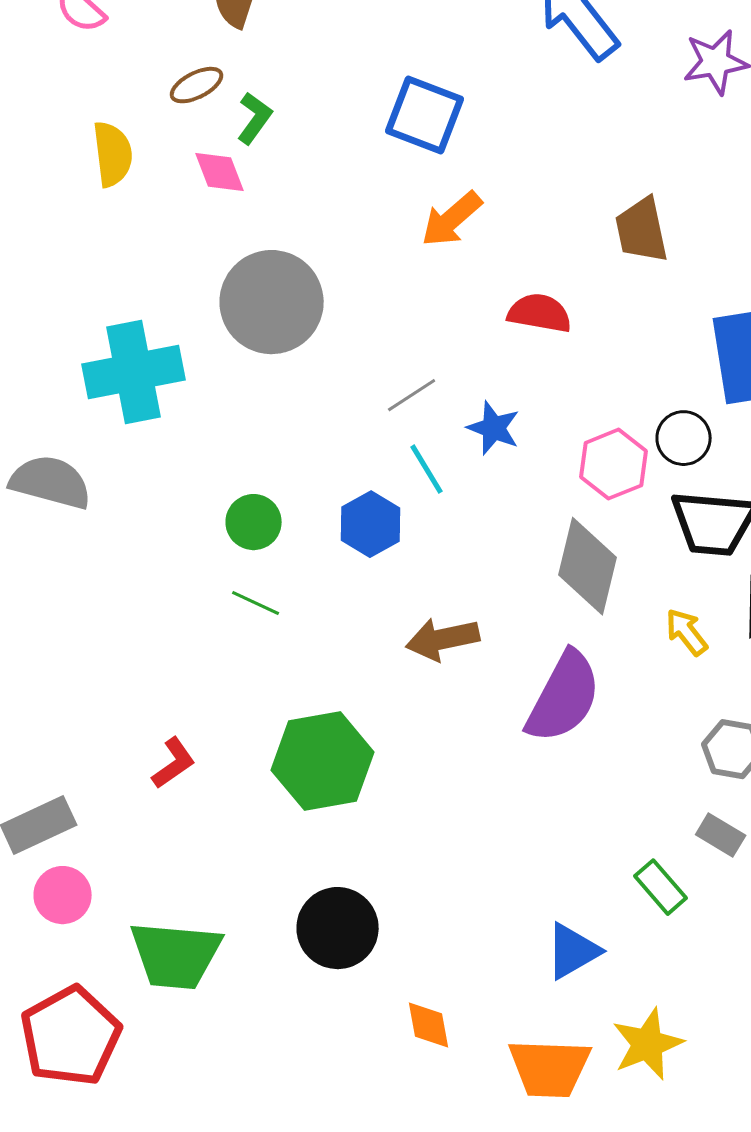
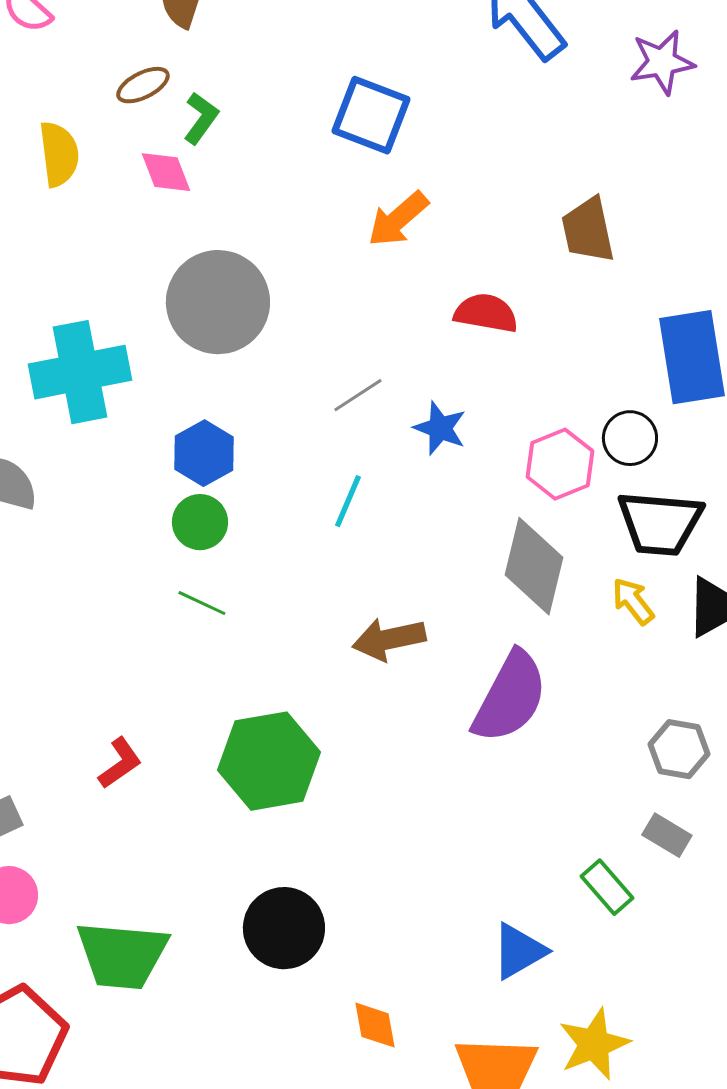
cyan line: (427, 469) -> (348, 501), moved, turned 54
blue hexagon: (371, 524) -> (204, 453), moved
yellow arrow: (687, 632) -> (633, 601), moved

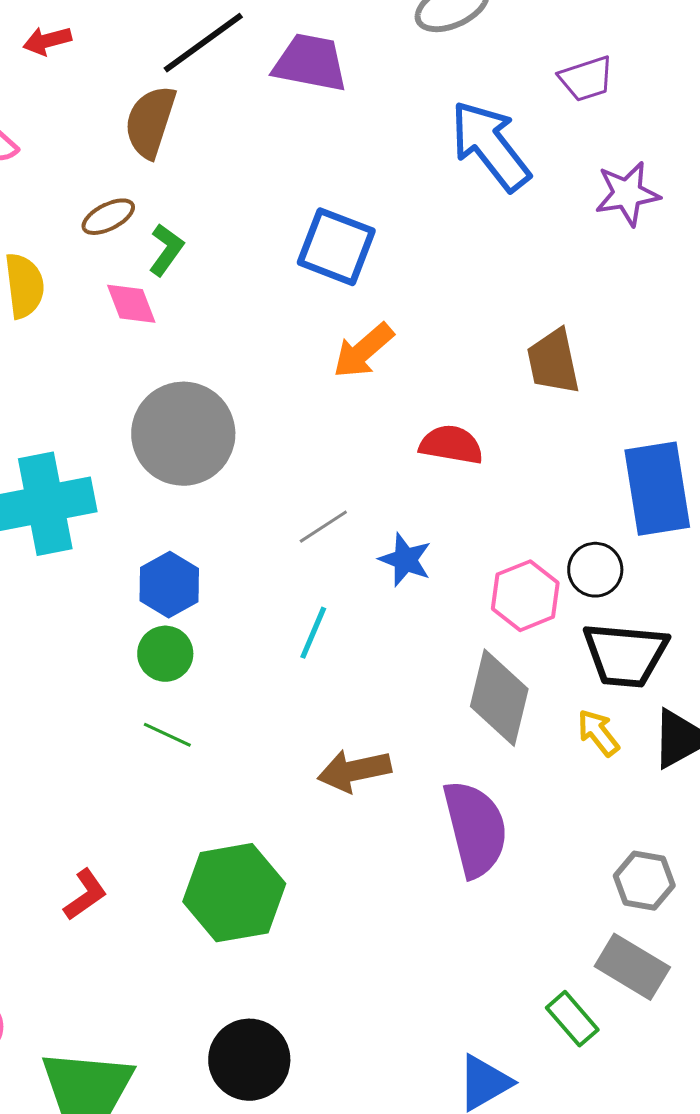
purple semicircle: (510, 697) -> (475, 829), turned -42
gray rectangle: (667, 835) -> (632, 967), size x1.5

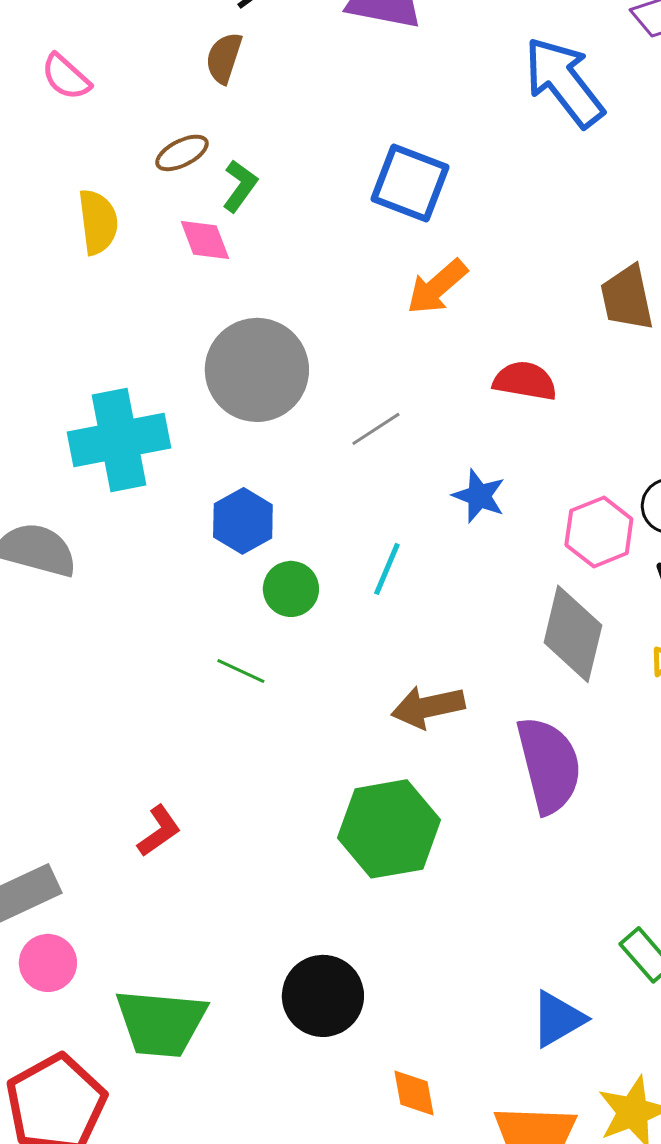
brown semicircle: (150, 122) -> (224, 58), size x0.7
gray line: (323, 527) -> (376, 429), moved
green circle: (165, 654) -> (291, 589), moved
green hexagon: (234, 893) -> (389, 829), moved

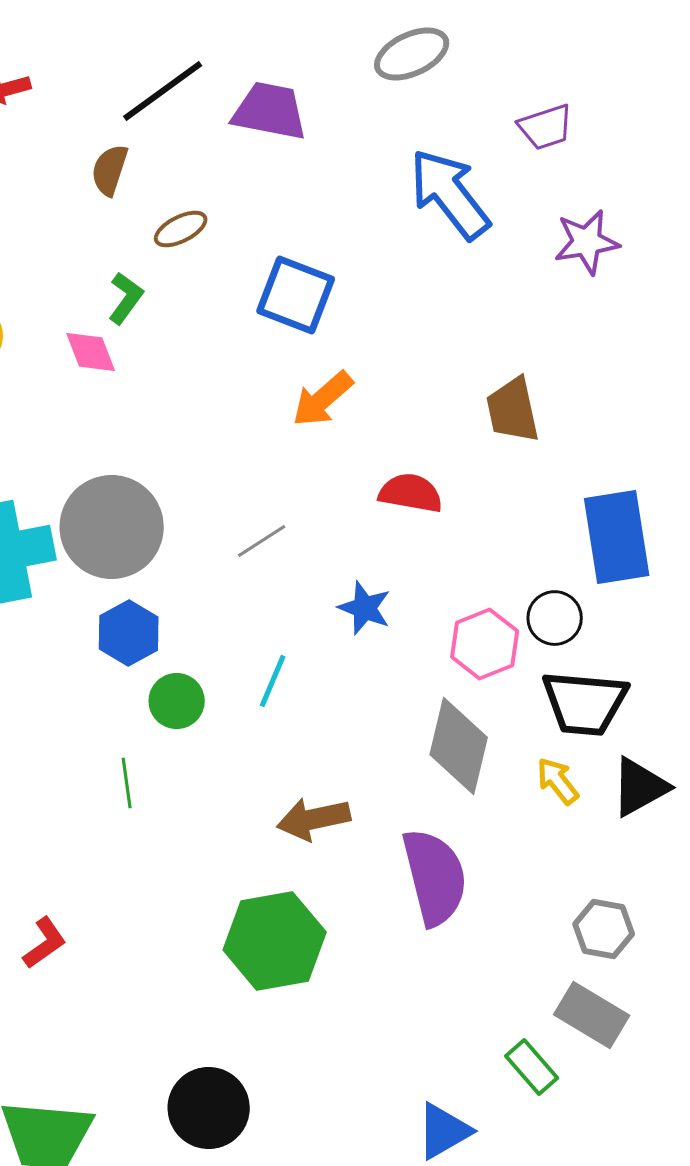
brown ellipse: (182, 153) -> (181, 229), moved
gray circle: (257, 370) -> (112, 527), moved
green line: (241, 671) -> (127, 783), turned 57

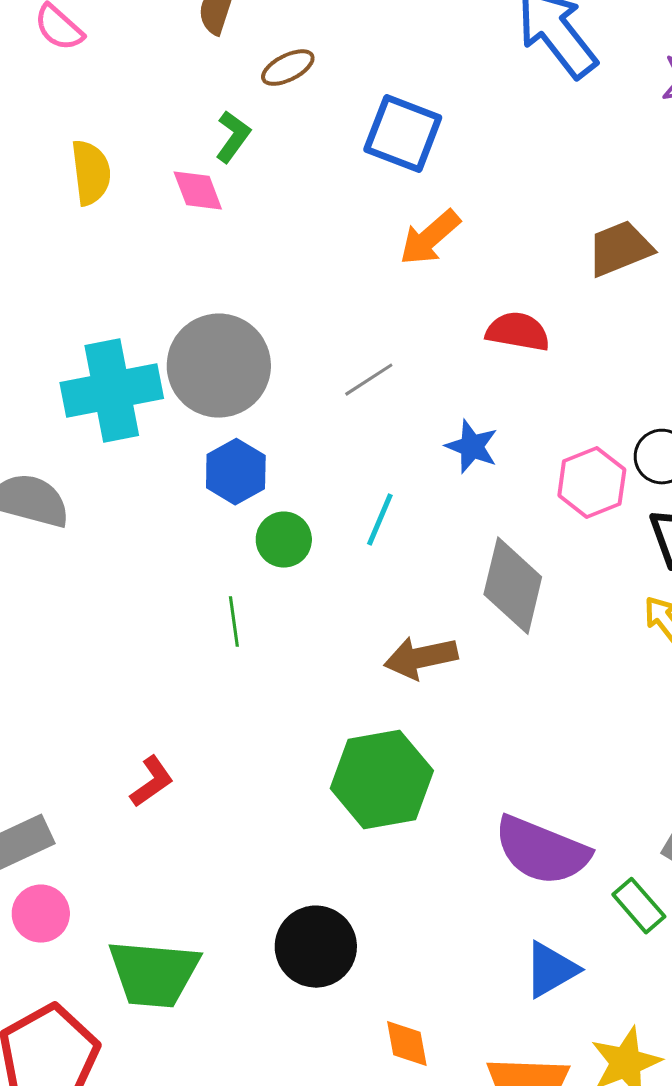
brown trapezoid: (513, 410) -> (620, 249), turned 80
gray diamond: (459, 746) -> (513, 586), moved
purple semicircle: (435, 877) -> (542, 851), moved, turned 126

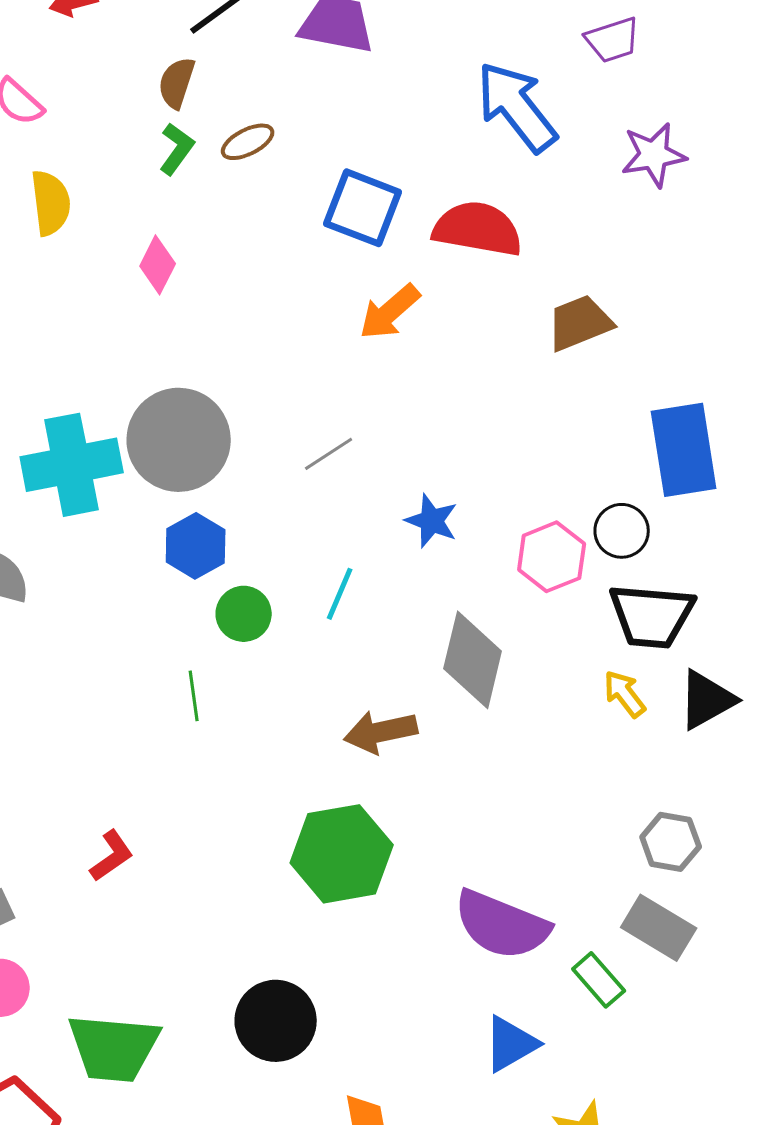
green L-shape: (233, 137) -> (177, 149), moved
yellow semicircle: (91, 173) -> (51, 203), moved
pink diamond: (198, 191) -> (158, 265), turned 48
red semicircle: (518, 332) -> (478, 229), moved, size x1.4

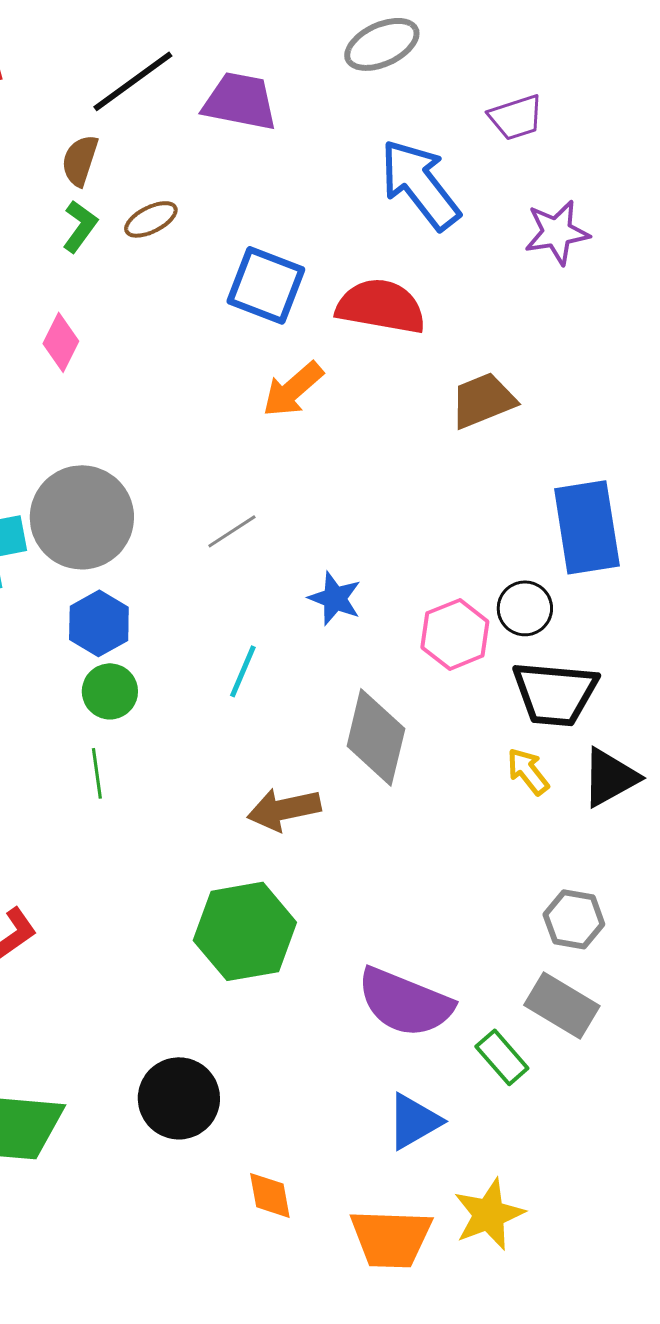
green circle: (244, 614) -> (110, 691), moved

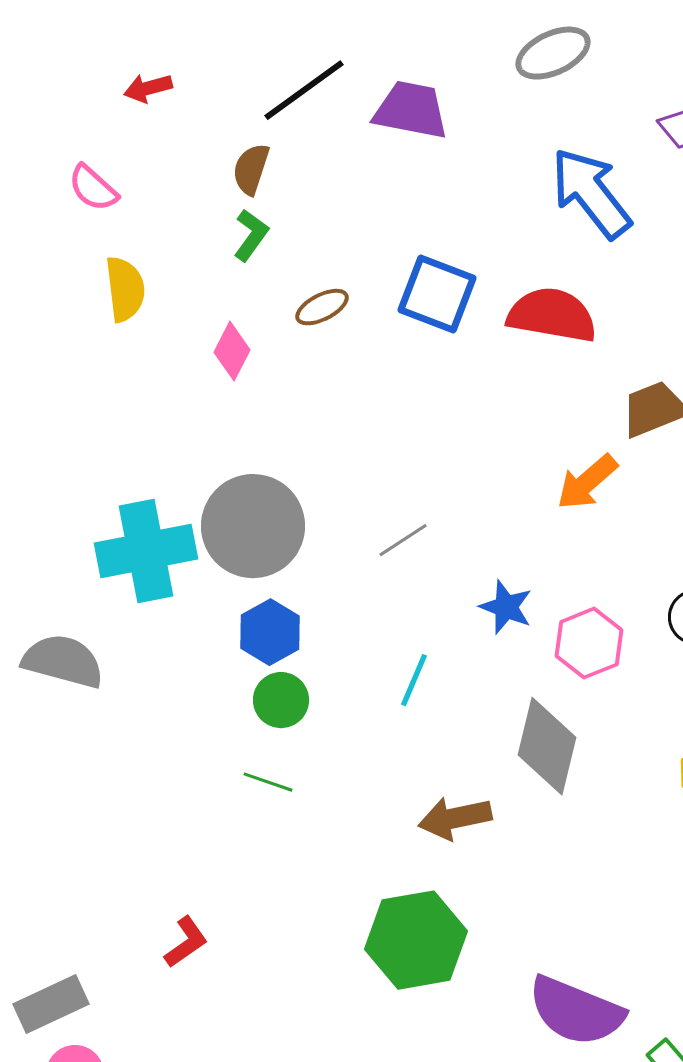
brown ellipse: (151, 219) -> (322, 307), moved
orange arrow: (293, 389) -> (587, 482), moved
pink hexagon: (455, 634) -> (589, 643), moved
green line: (97, 773) -> (268, 782), turned -63

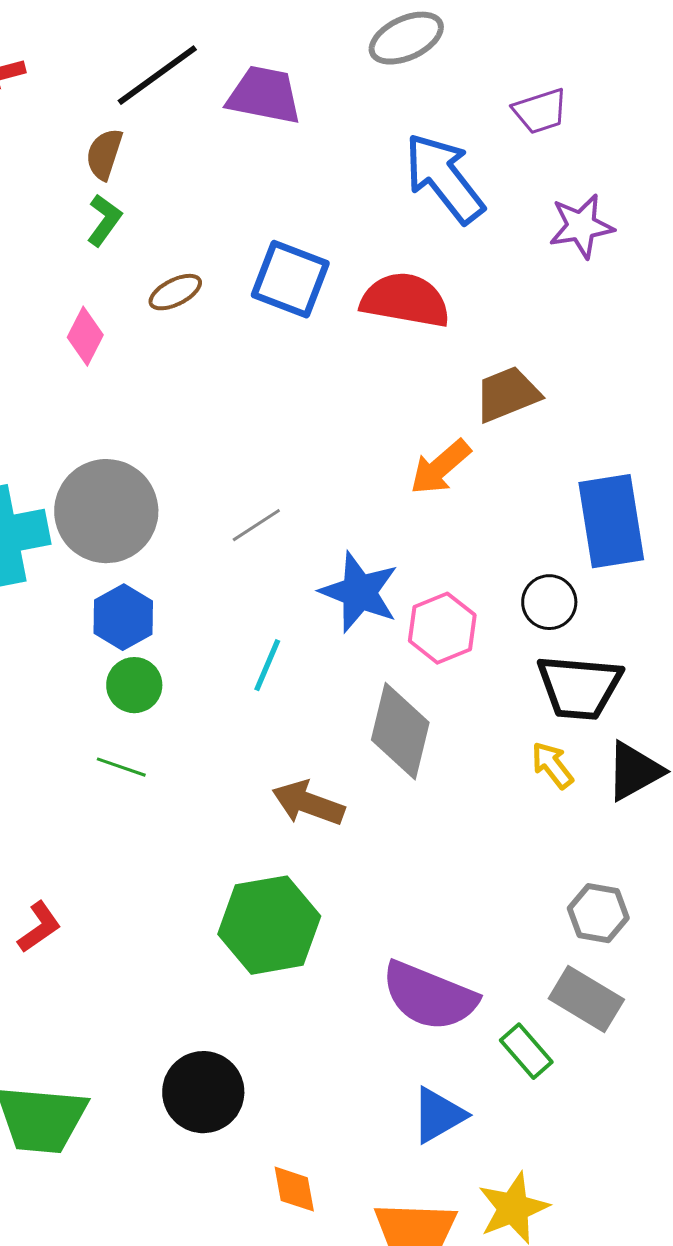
blue star: (506, 607) -> (359, 592), size x1.5
brown arrow: (455, 818) -> (308, 803), turned 32

